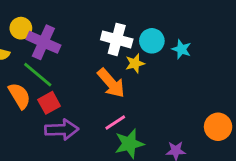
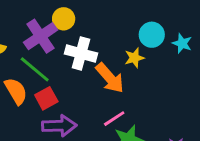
yellow circle: (21, 28) -> (64, 19), moved
white cross: (117, 39) -> (81, 53), moved
purple cross: (43, 42) -> (40, 36), turned 32

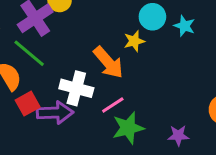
white cross: (81, 53) -> (76, 88), moved
red square: (46, 98) -> (28, 104), moved

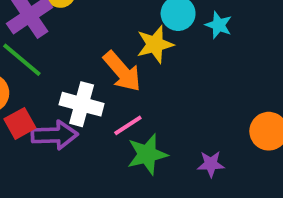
yellow star: (134, 41) -> (155, 44), size x1.4

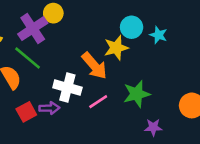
red square: (20, 123) -> (26, 112), moved
purple arrow: (55, 135) -> (49, 108), size x0.7
green star: (147, 154) -> (137, 94), moved

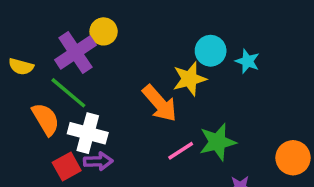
white cross: (67, 88) -> (88, 133), moved
pink line: (98, 102) -> (181, 151), moved

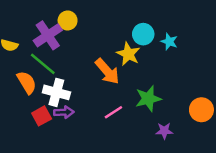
yellow star: (189, 79) -> (128, 54), turned -30
pink line: (181, 151) -> (113, 112), moved

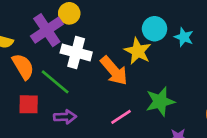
green line: (43, 64) -> (55, 82), moved
orange semicircle: (27, 82) -> (23, 66), moved
white cross: (56, 92) -> (76, 53), moved
red square: (42, 116) -> (29, 104), moved, turned 30

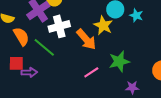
white cross: (76, 53) -> (59, 26), turned -30
red square: (29, 104) -> (16, 63), moved
purple arrow: (65, 117) -> (29, 72), moved

